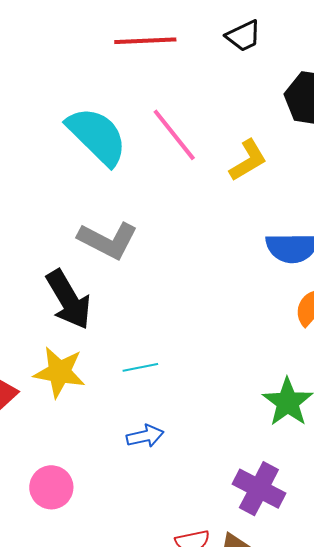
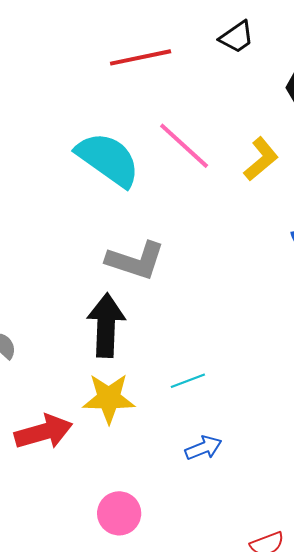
black arrow: (69, 300) -> (106, 325), turned -138

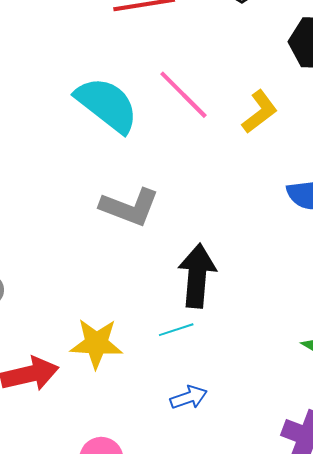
black arrow: (106, 325) -> (197, 276), moved

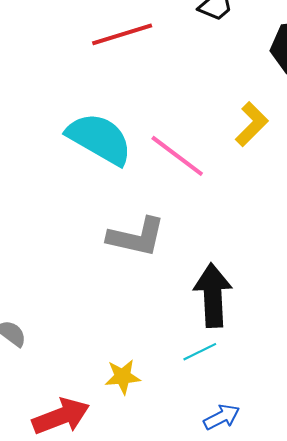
pink line: (183, 95) -> (177, 156), moved
yellow star: (96, 344) -> (123, 377), size x0.7

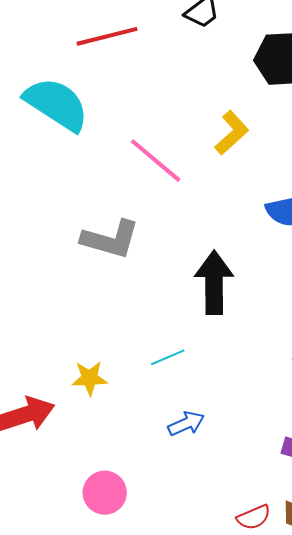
cyan semicircle: (99, 139) -> (56, 104), moved
black arrow: (213, 295) -> (214, 283), moved

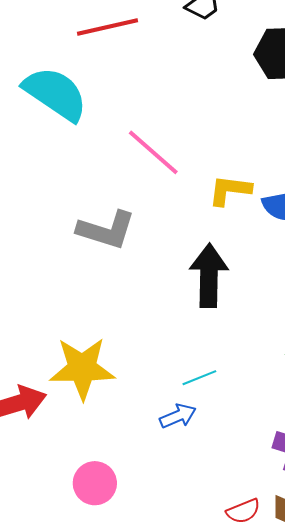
yellow L-shape: (232, 133) -> (230, 190), moved, turned -132
cyan line: (168, 357) -> (199, 378), moved
yellow star: (90, 378) -> (82, 368), size x1.8

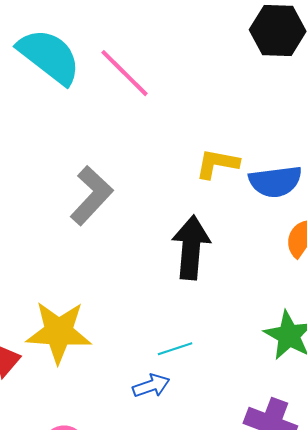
pink line: (153, 152) -> (124, 73), moved
gray L-shape: (106, 230) -> (91, 196), turned -68

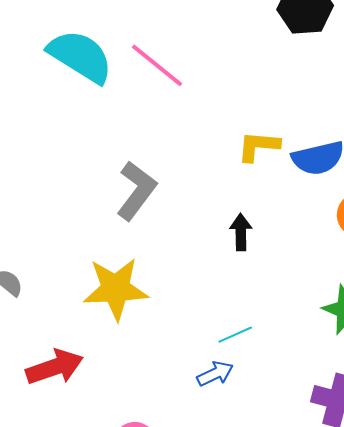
black arrow: (191, 247) -> (241, 232), size x0.6
yellow star: (59, 332) -> (116, 289), moved

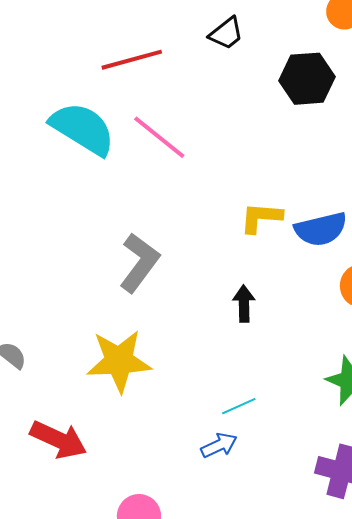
red arrow: (55, 367) -> (58, 440), turned 44

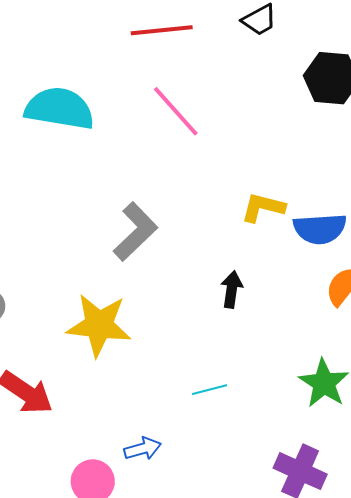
cyan semicircle: (83, 129) -> (59, 108), moved, turned -32
blue arrow: (219, 445) -> (143, 449), moved

